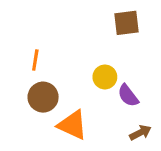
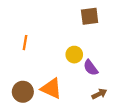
brown circle: (43, 97) -> (23, 92), moved

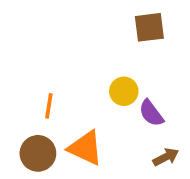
orange line: (25, 43) -> (49, 106), moved

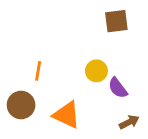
orange line: (49, 106) -> (38, 71), moved
brown circle: (38, 153) -> (21, 105), moved

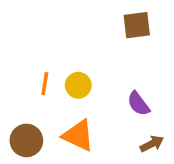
yellow circle: (96, 71) -> (78, 85), moved
brown circle: (21, 105) -> (26, 140), moved

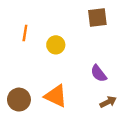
orange line: (45, 84) -> (25, 33), moved
yellow circle: (78, 85) -> (56, 45), moved

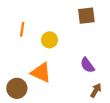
orange triangle: (56, 96) -> (41, 73), moved
brown arrow: (108, 102) -> (96, 90), turned -32

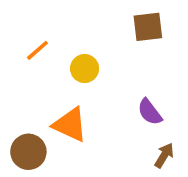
orange line: (22, 29) -> (37, 50), turned 40

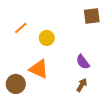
brown square: (148, 27) -> (92, 16), moved
brown arrow: (164, 155) -> (82, 85), moved

